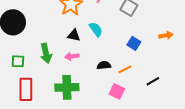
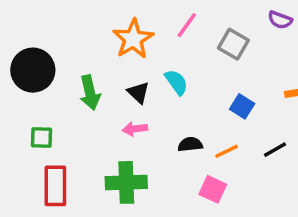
black triangle: (74, 35) -> (138, 93), turned 32
green arrow: (46, 53) -> (90, 93), moved
black line: (153, 81) -> (275, 150), moved

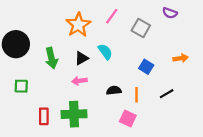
black triangle: (138, 93) -> (82, 58), turned 48
orange line: (227, 151) -> (136, 95), turned -64
red rectangle: (55, 186) -> (44, 116), moved, size x0.7

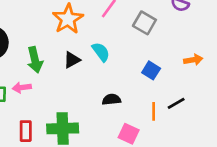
pink arrow: (79, 81) -> (22, 88), moved
orange line: (136, 95) -> (154, 111), moved

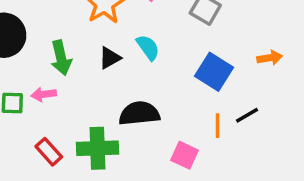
blue square: (151, 70) -> (214, 72), size x1.5
black semicircle: (111, 99) -> (139, 113), moved, size x1.6
red rectangle: (26, 131) -> (49, 152), turned -42

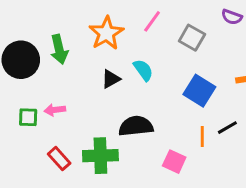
green arrow: (61, 58) -> (59, 49), moved

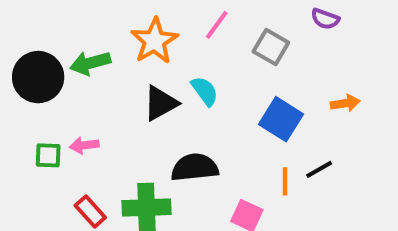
green arrow: (59, 49) -> (90, 63), turned 88
black triangle: (111, 79) -> (161, 103), size x1.4

